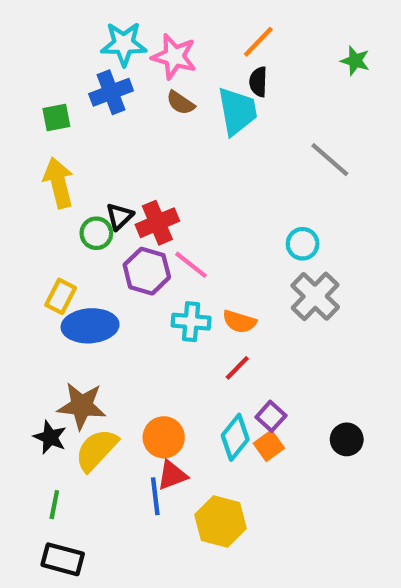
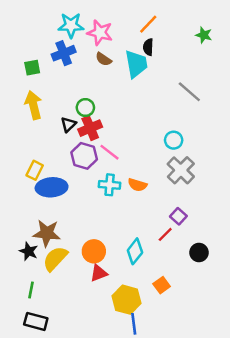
green circle: (96, 233) -> (85, 108), moved
red line: (237, 368) -> (165, 234), moved
purple square: (271, 416) -> (178, 216), moved
orange square: (269, 446) -> (162, 285), moved
blue line: (155, 496) -> (134, 324), moved

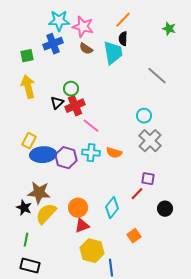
purple hexagon: (84, 156) -> (66, 158), moved
purple square: (178, 216) -> (148, 179), turned -32
yellow hexagon: (126, 300) -> (92, 251), moved

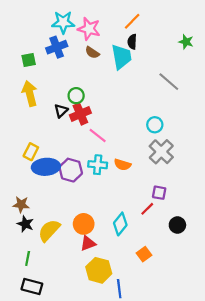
green star: (169, 29) -> (186, 42), moved
brown star: (39, 193) -> (21, 205), moved, size x0.7

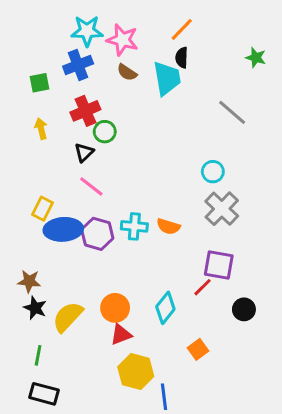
yellow arrow: (30, 93) -> (41, 129), size x0.6
red cross: (80, 114) -> (85, 111), moved
pink line: (98, 136) -> (91, 186), moved
purple square: (159, 193) -> (219, 265), size x1.5

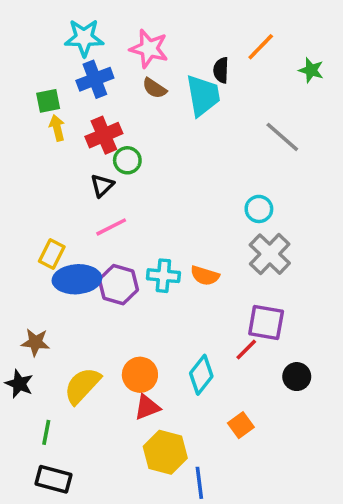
orange line: (182, 29) -> (261, 47), moved
cyan star: (87, 31) -> (84, 38), moved
yellow arrow: (41, 129) -> (57, 128), moved
pink line: (91, 186) -> (111, 227), turned -65
black star: (35, 308) -> (19, 384), moved

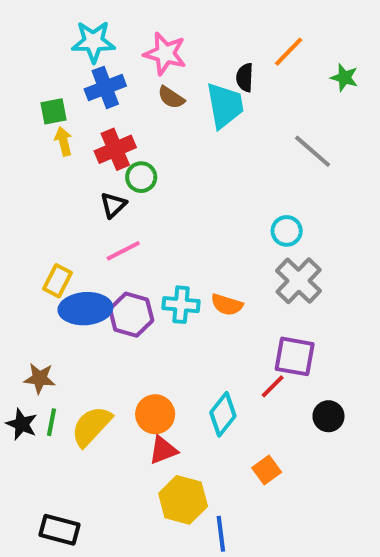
green line: (46, 432) -> (52, 422), moved

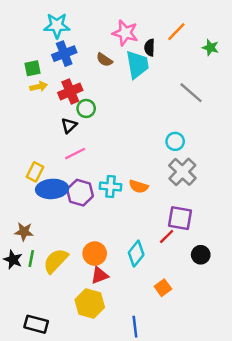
pink star: (165, 54) -> (125, 33), moved
yellow arrow: (63, 141) -> (39, 87), turned 91
yellow hexagon: (183, 500) -> (90, 304), moved

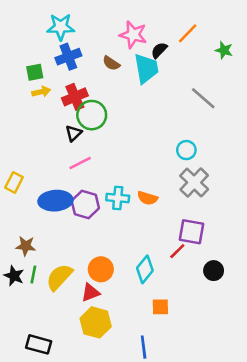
black semicircle: (150, 48) -> (159, 50), turned 42
green circle: (86, 108) -> (92, 115), size x1.5
yellow rectangle: (35, 172) -> (14, 182), moved
red triangle: (100, 275) -> (90, 293), moved
orange square: (163, 288) -> (160, 307), moved, turned 35

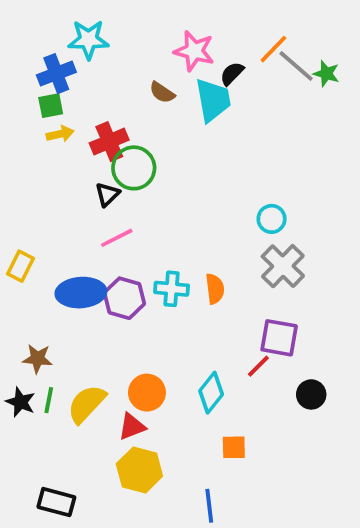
blue cross: (68, 57) -> (56, 74), moved
gray line: (203, 98) -> (296, 66), moved
orange semicircle: (147, 198) -> (215, 289), turned -114

